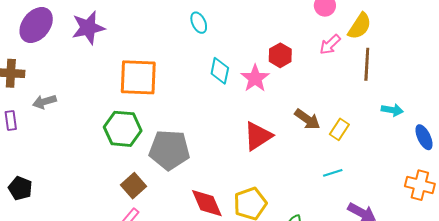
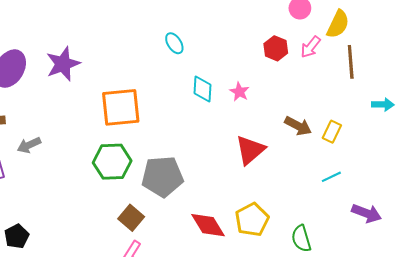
red hexagon: (280, 55) -> (276, 48), moved
pink star: (255, 78) -> (239, 92), size x0.7
black pentagon: (20, 188) -> (17, 236), turned 30

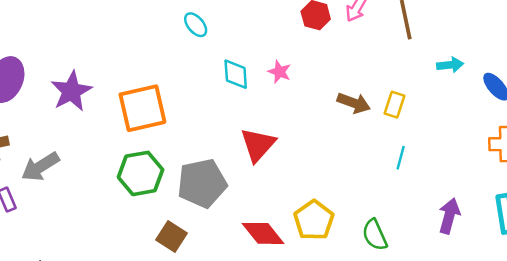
purple star: (63, 64) -> (71, 91), moved
gray arrow: (29, 145) -> (40, 167), size x1.4
red triangle: (250, 150) -> (258, 145), moved
cyan line: (331, 177) -> (401, 158), turned -42
purple arrow: (367, 213) -> (449, 216), moved, turned -88

